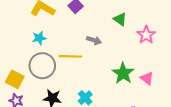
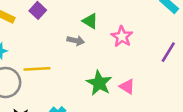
gray arrow: (94, 40) -> (76, 41), moved

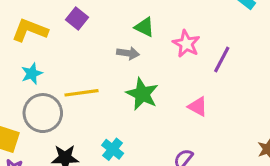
purple line: (168, 52) -> (222, 59), moved
green star: (99, 83) -> (142, 94), moved

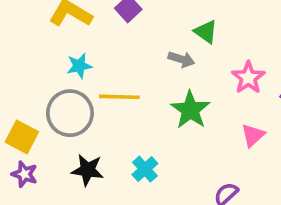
pink star: (186, 44) -> (248, 78), moved
cyan star: (32, 74) -> (79, 66), moved
pink triangle: (198, 107) -> (253, 135), turned 40

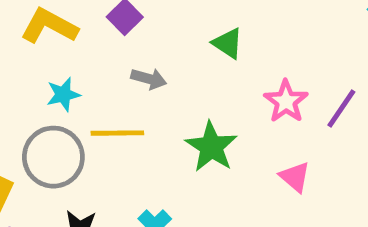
gray arrow: (181, 59) -> (149, 79), moved
pink triangle: (253, 135) -> (295, 177), turned -35

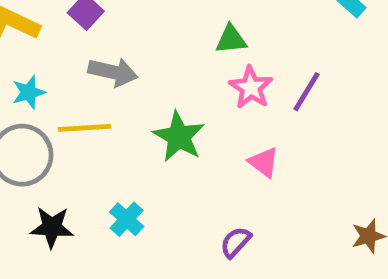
green triangle: (228, 43) -> (231, 39), moved, turned -36
gray arrow: (149, 79) -> (113, 72), size x1.4

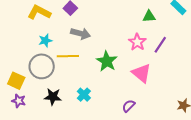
green triangle: (231, 39) -> (149, 16), moved
pink triangle: (264, 162) -> (141, 73), size x1.5

